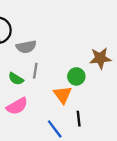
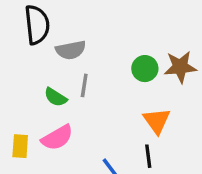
green circle: (76, 76) -> (145, 69), moved
orange triangle: (63, 95) -> (157, 121), moved

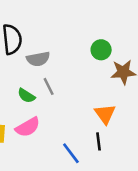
green circle: (145, 69) -> (101, 50), moved
gray line: (84, 85) -> (49, 86), turned -36

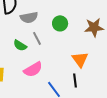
green circle: (101, 50) -> (60, 23), moved
pink semicircle: (28, 127) -> (33, 69), moved

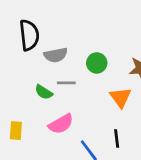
gray line: (37, 38) -> (66, 83), turned -64
orange triangle: (80, 59) -> (121, 97), moved

